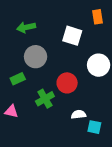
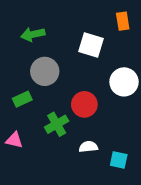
white semicircle: (79, 114) -> (88, 147), moved

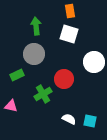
orange rectangle: (123, 21) -> (70, 11), moved
green arrow: (33, 34) -> (36, 26), moved, turned 96
white semicircle: (88, 147) -> (69, 119), moved, turned 32

